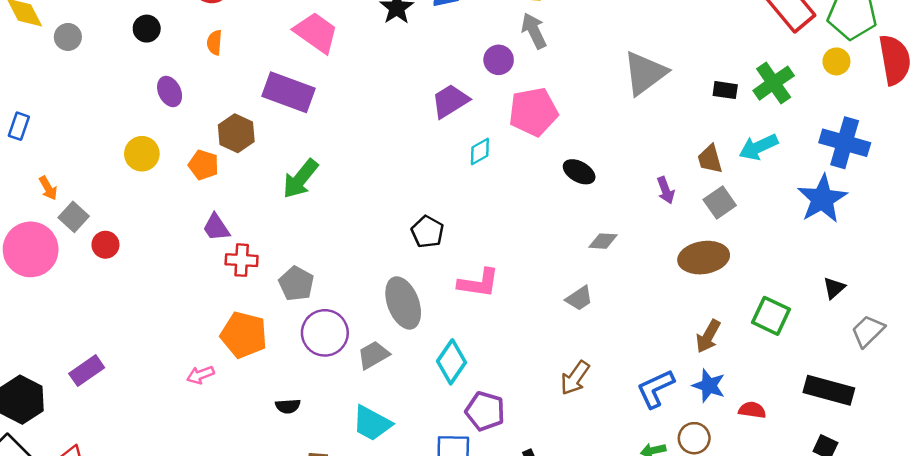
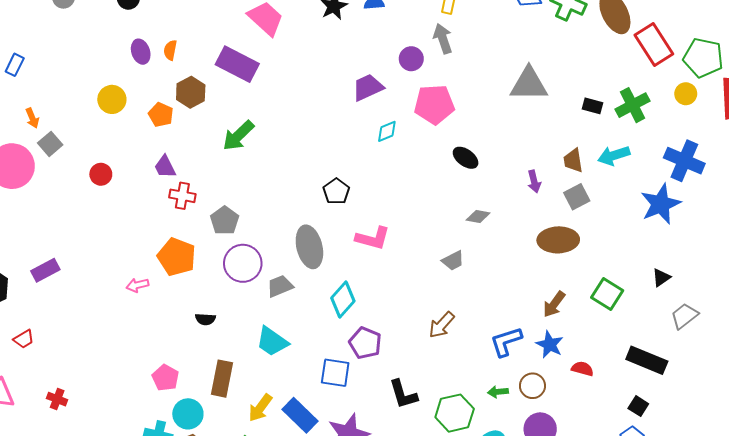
orange semicircle: (214, 43) -> (170, 50), moved
gray triangle: (645, 73) -> (529, 84), turned 30
red circle: (105, 245) -> (101, 174), moved

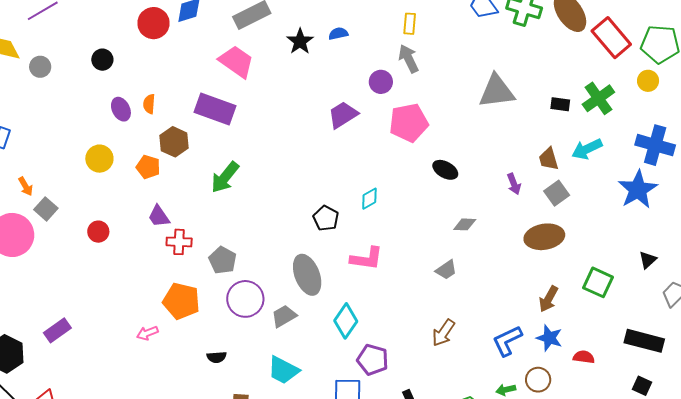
cyan diamond: (387, 131) -> (369, 199), moved

